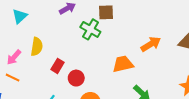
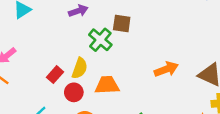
yellow semicircle: (37, 47) -> (80, 68), moved
orange trapezoid: (123, 64) -> (107, 85), moved

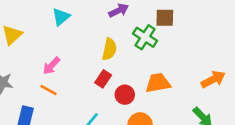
yellow semicircle: (80, 68) -> (109, 49), moved
orange arrow: (166, 69) -> (213, 79), moved

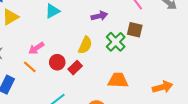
red circle: (125, 95) -> (57, 62), moved

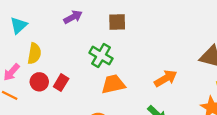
green cross: (116, 42) -> (101, 56), moved
yellow semicircle: (85, 45) -> (34, 53), moved

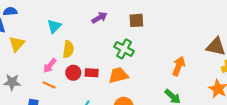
orange arrow: (166, 78) -> (179, 66), turned -36
red rectangle: (61, 83) -> (92, 73), turned 64
orange trapezoid: (113, 84) -> (118, 75), moved

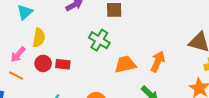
orange trapezoid: (118, 75) -> (125, 64), moved

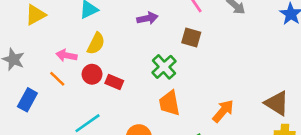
pink arrow: (18, 55) -> (66, 55), turned 42
orange trapezoid: (125, 64) -> (170, 103), moved, turned -105

